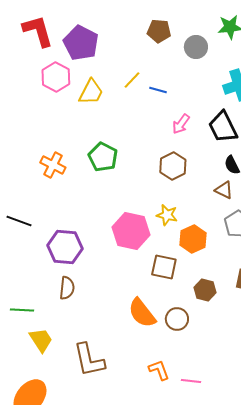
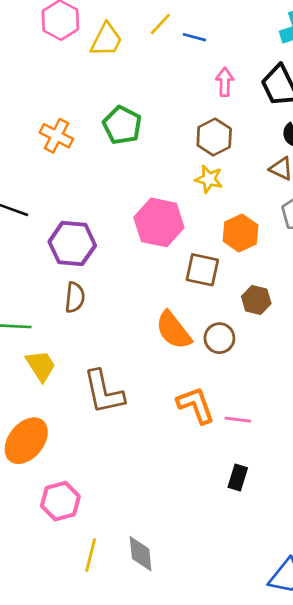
pink arrow: (181, 124) -> (225, 82), turned 145
yellow star: (167, 215) -> (209, 179), moved
orange L-shape: (159, 370) -> (196, 405), size x1.4

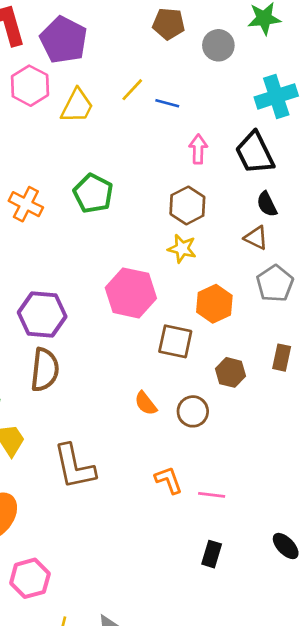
brown semicircle: (75, 297) -> (45, 370), size x1.4
orange semicircle: (173, 330) -> (146, 403), size x0.6
orange L-shape: (196, 405) -> (169, 480), size x0.7

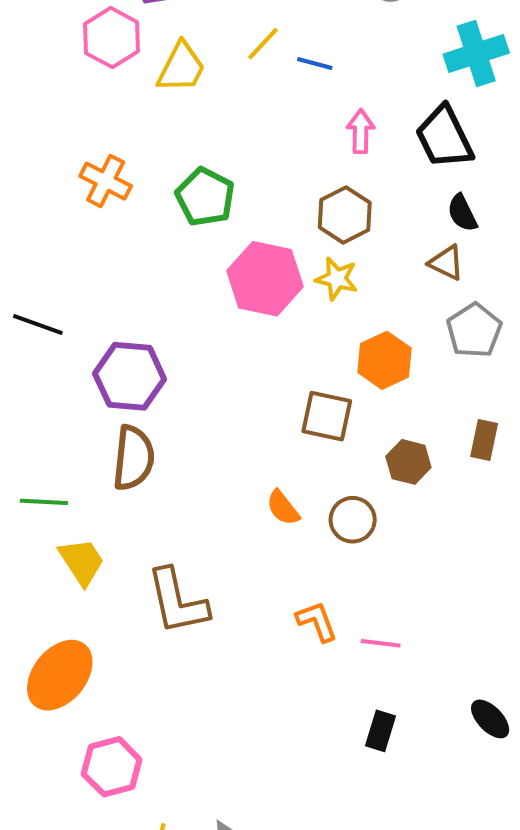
orange cross: (26, 204) -> (106, 181), moved
pink hexagon: (131, 293) -> (265, 279), moved

